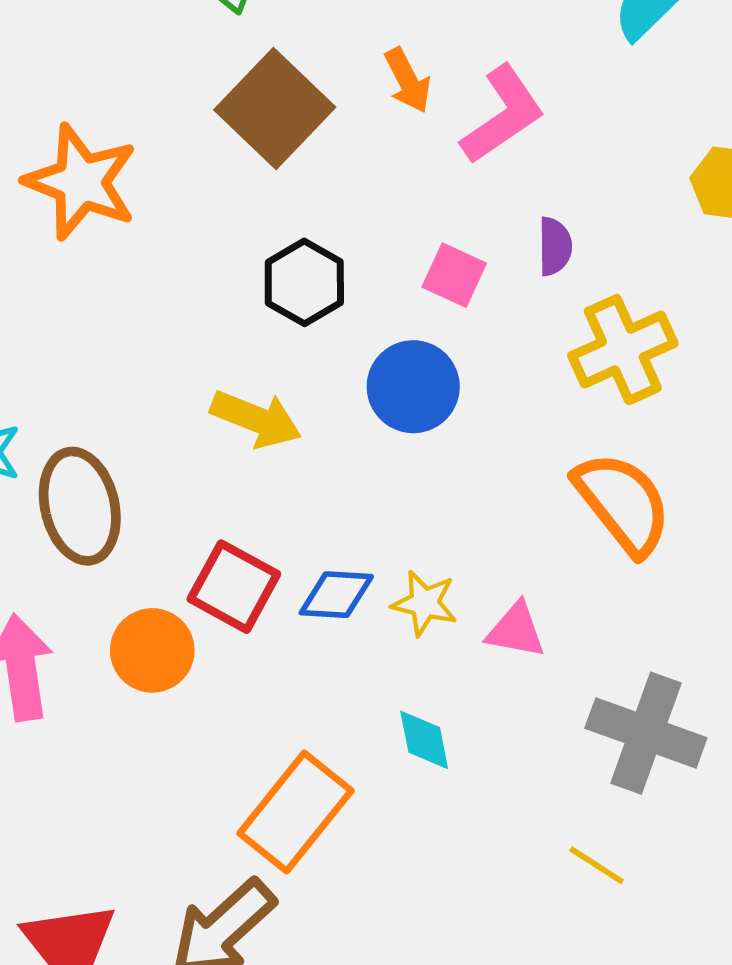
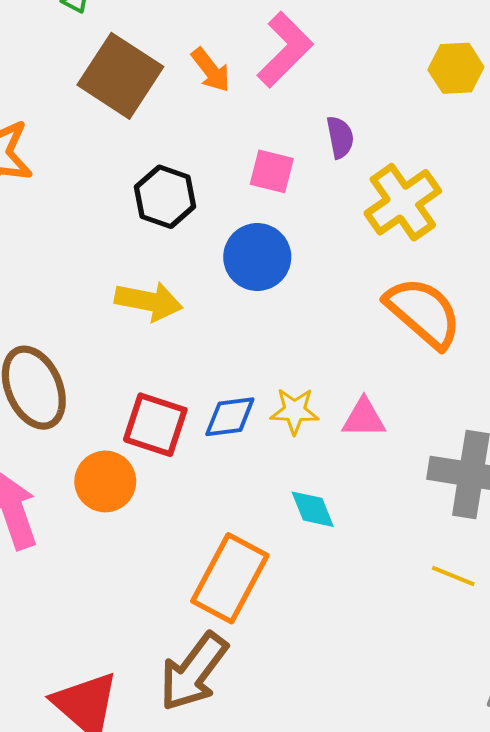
orange arrow: (408, 80) -> (211, 70), moved

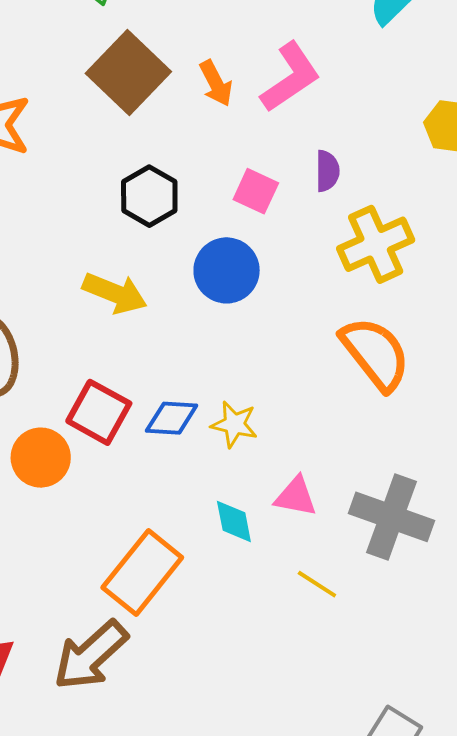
pink triangle: (364, 418) -> (296, 497), moved
yellow line: (453, 576) -> (317, 584), moved

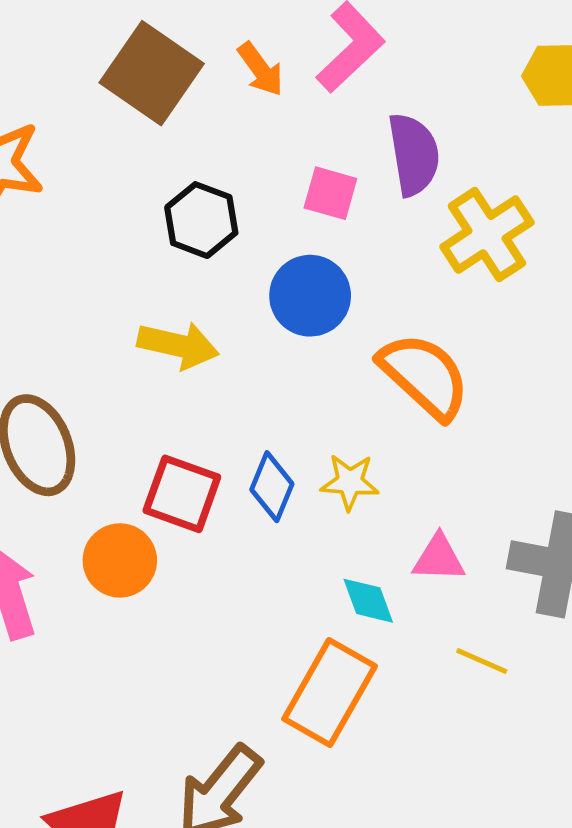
purple semicircle: (327, 171) -> (414, 154), size x1.6
orange semicircle: (375, 353) -> (424, 376), moved
blue diamond: (172, 418) -> (272, 487), turned -62
orange rectangle: (142, 573) -> (330, 692), moved

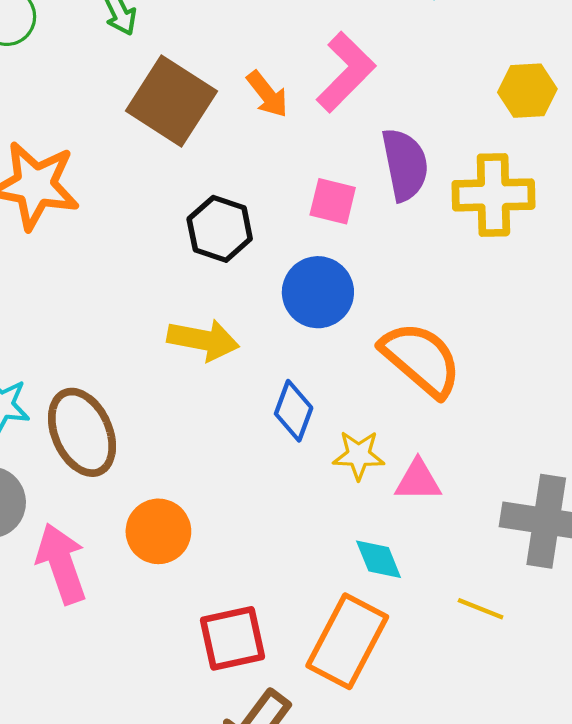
yellow cross: (487, 235) -> (493, 195), moved, turned 34
blue diamond: (272, 487) -> (294, 411), moved
red square: (182, 494) -> (233, 638), moved, turned -30
pink triangle: (439, 558) -> (418, 481), moved

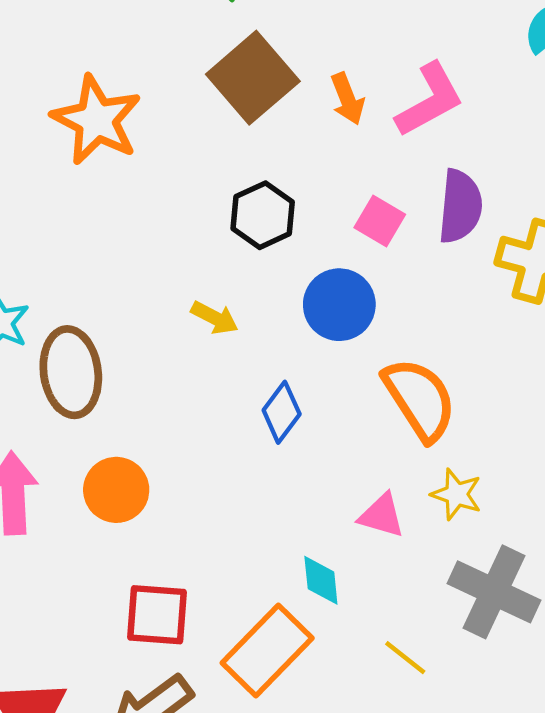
yellow arrow: (203, 340) -> (215, 318), size x0.7
yellow star: (359, 455) -> (456, 494), moved

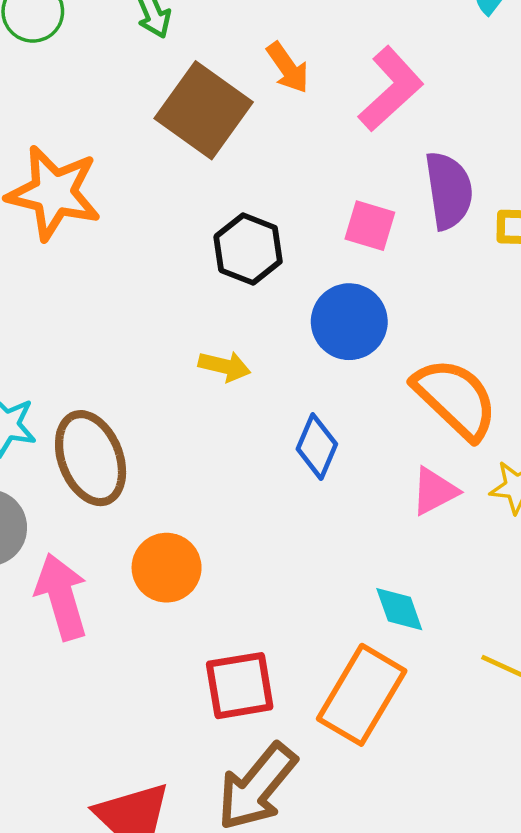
orange arrow: (347, 99) -> (288, 68), moved
pink triangle: (382, 516) -> (435, 491), moved, turned -30

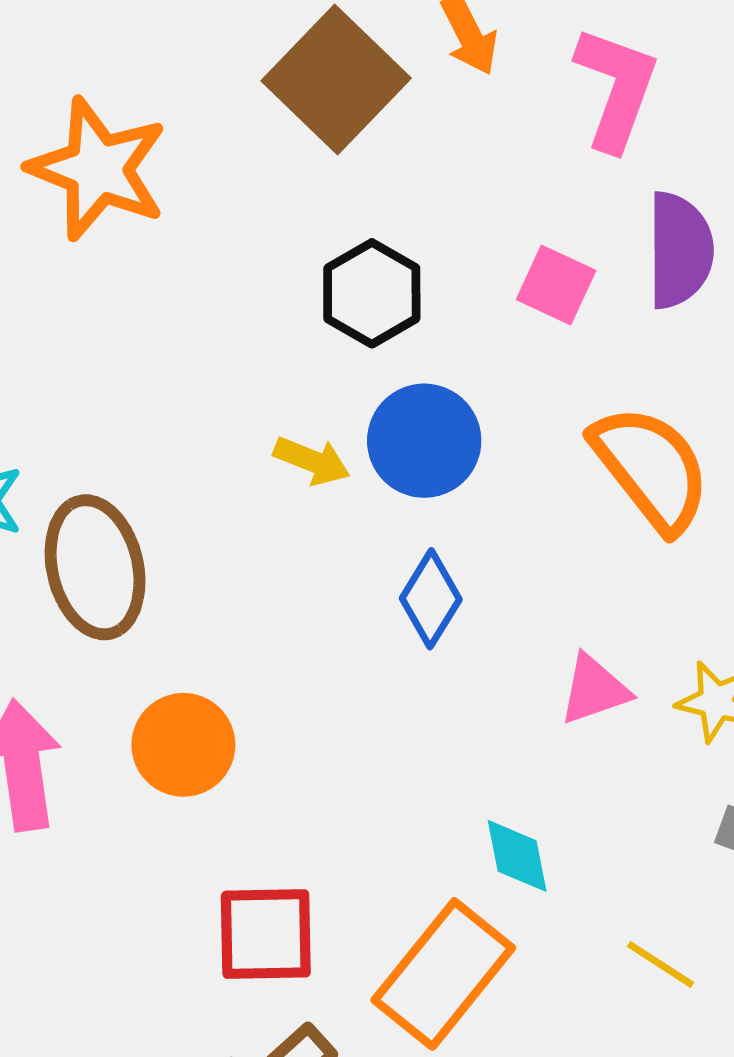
pink L-shape: (391, 89) -> (616, 88), turned -36
blue circle: (349, 322) -> (424, 441), moved
orange semicircle: (455, 399) -> (651, 468), moved

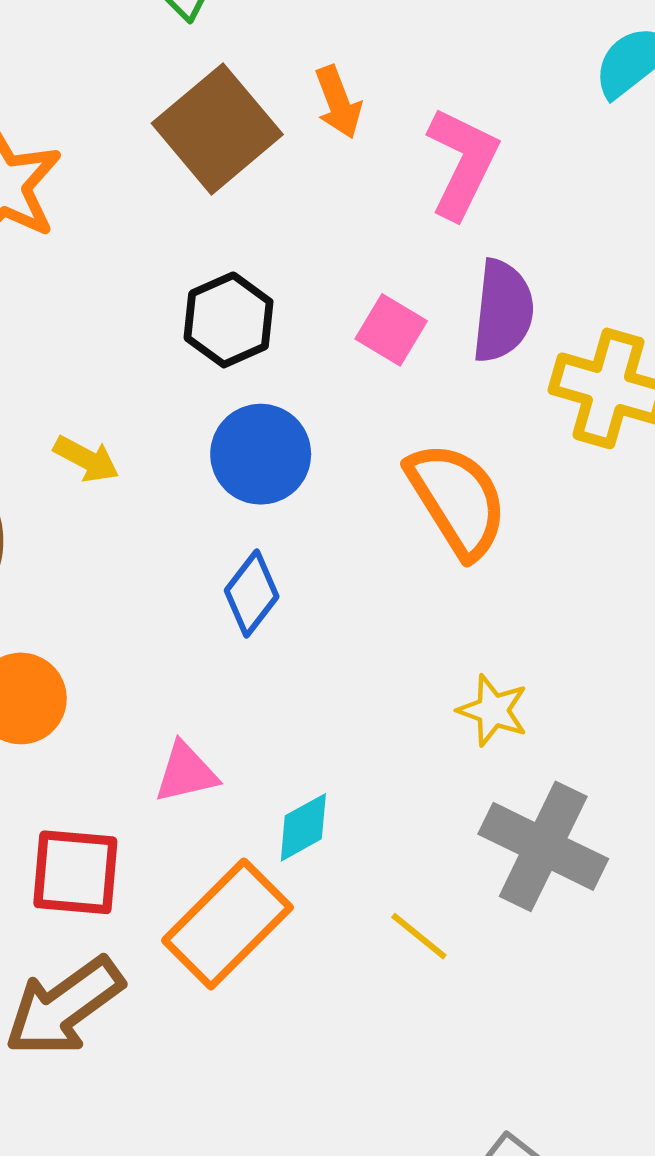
yellow arrow: (312, 461) -> (86, 459), moved
pink triangle: (594, 690) -> (186, 773), moved
cyan diamond: (517, 856) -> (303, 827), turned 66

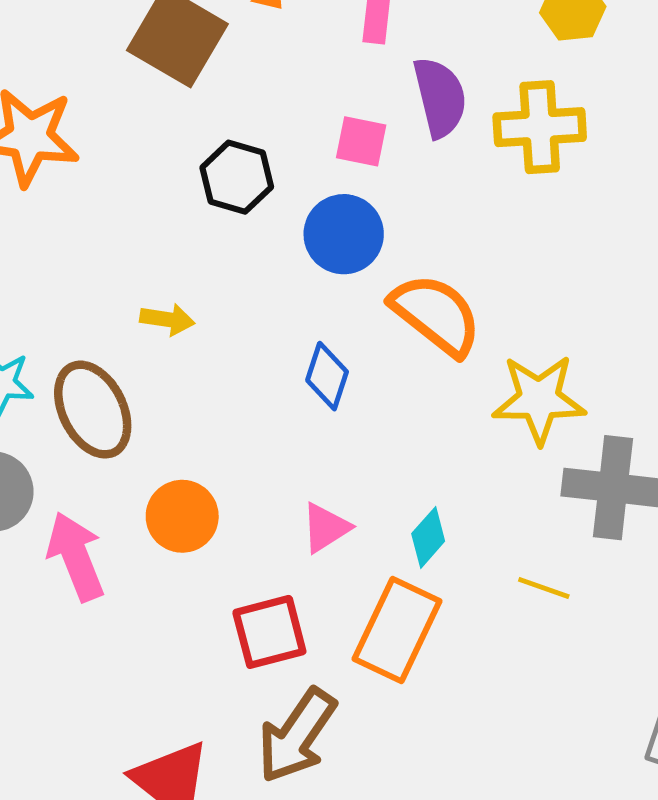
blue circle: (261, 454) -> (344, 234), moved
orange semicircle: (457, 500) -> (436, 315), moved
yellow star: (493, 710) -> (539, 399), size x1.6

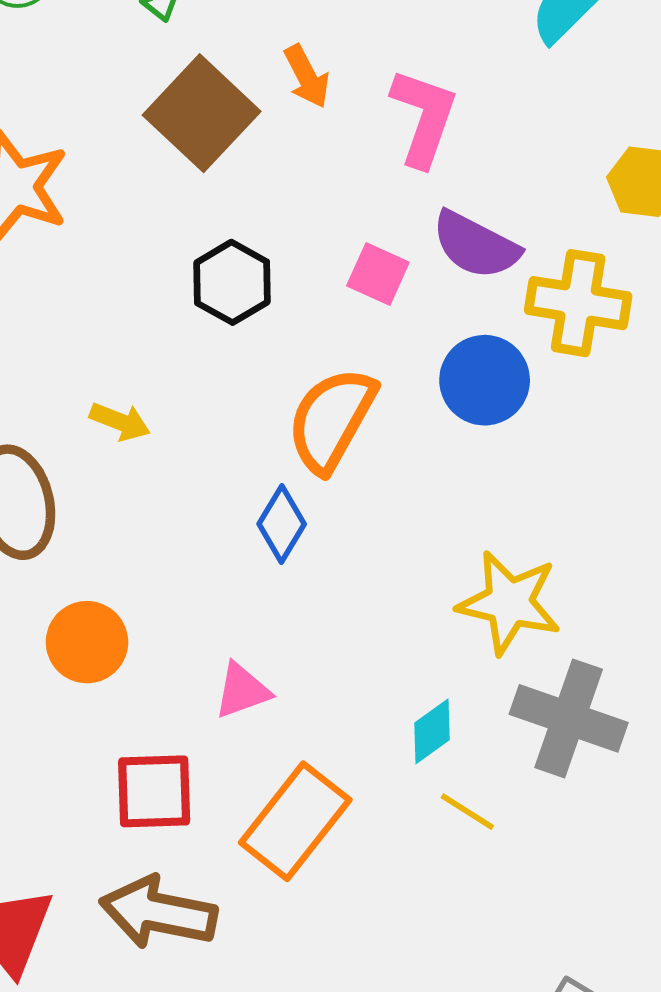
purple semicircle: (440, 97) -> (476, 245), turned 118
blue circle: (344, 234) -> (485, 380), moved
orange semicircle: (436, 315) -> (331, 420), moved, turned -112
cyan diamond: (428, 537) -> (432, 731), moved
brown arrow: (297, 736) -> (158, 912), turned 54

